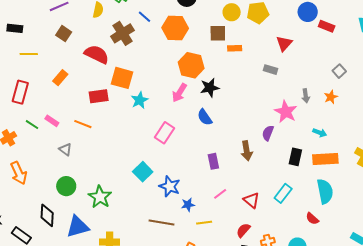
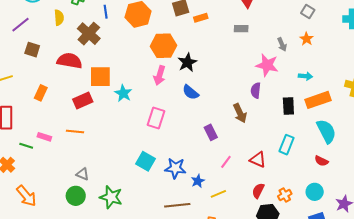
blue line: (145, 17) -> (106, 12), turned 56
gray triangle: (65, 149) -> (82, 174), moved

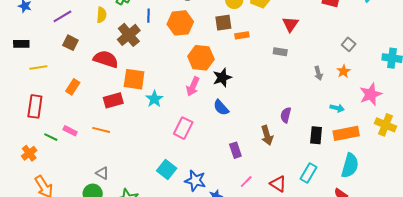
pink star: (267, 65) -> (371, 94), moved, turned 30
cyan semicircle: (326, 131) -> (350, 166), turned 35

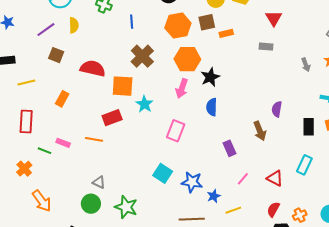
yellow semicircle: (102, 15) -> (74, 25), moved
orange hexagon: (180, 23) -> (178, 26), moved
brown cross: (129, 35) -> (142, 56), moved
red rectangle: (113, 100) -> (112, 118), moved
blue semicircle: (221, 108) -> (212, 107), turned 48

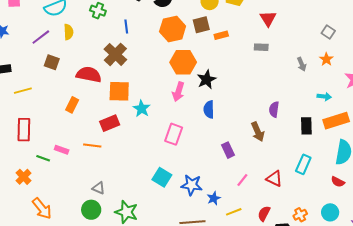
brown cross: (142, 56) -> (115, 54), moved
orange rectangle: (62, 99) -> (72, 105), moved
red semicircle: (273, 209) -> (264, 213), moved

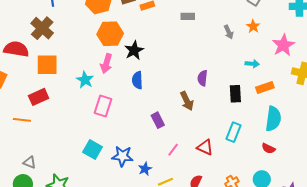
cyan star: (142, 109) -> (85, 80), moved
orange rectangle: (336, 121) -> (265, 87), size x0.7

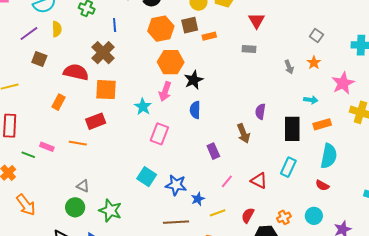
black rectangle: (235, 94) -> (292, 129), size x1.4

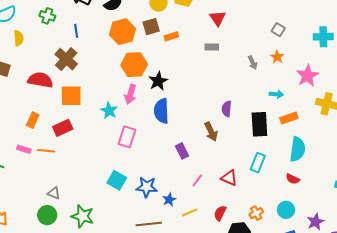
orange rectangle: (59, 102) -> (33, 120), moved
blue semicircle: (195, 110) -> (161, 111), size x1.4
pink rectangle: (47, 147) -> (24, 149), moved

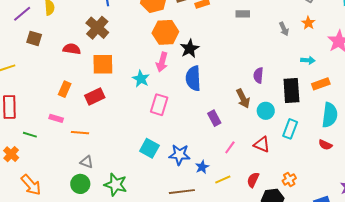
red semicircle: (40, 80) -> (72, 49), size x0.7
orange line: (46, 151) -> (80, 133), moved
cyan circle: (286, 210) -> (266, 111), moved

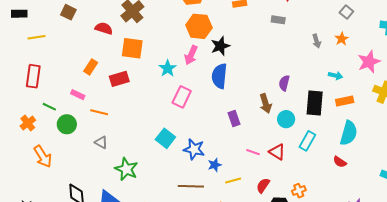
pink line: (230, 147) -> (253, 152), moved, turned 64
green circle: (80, 184) -> (67, 124), moved

